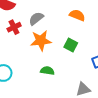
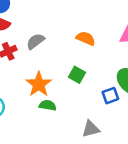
orange star: (41, 41) -> (39, 84), moved, turned -30

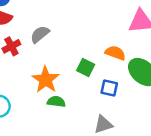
orange semicircle: (86, 38) -> (115, 53), moved
blue square: (110, 96) -> (109, 88), moved, turned 35

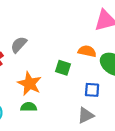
blue square: (109, 88) -> (92, 90), moved
green semicircle: (56, 102) -> (29, 107), moved

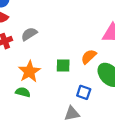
orange semicircle: (87, 51) -> (89, 57), turned -70
green square: (63, 68) -> (63, 66), turned -32

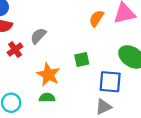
orange semicircle: (89, 57) -> (96, 18), moved
blue square: (84, 92) -> (110, 82), size x1.5

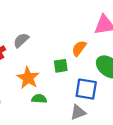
orange semicircle: (96, 18) -> (79, 48), moved
green semicircle: (47, 98) -> (39, 99), moved

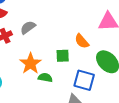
orange semicircle: (79, 48) -> (82, 41), turned -84
green semicircle: (39, 99) -> (45, 78), moved

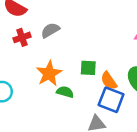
orange semicircle: (82, 41) -> (109, 81), moved

